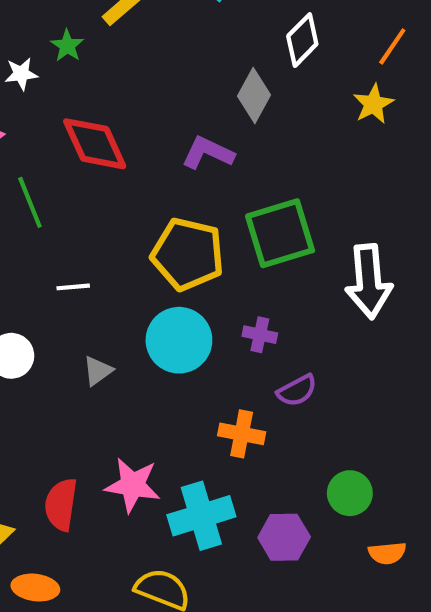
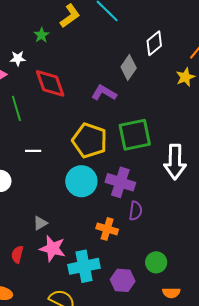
white star: (21, 74) -> (18, 58), moved
purple cross: (260, 335) -> (120, 182), size x1.8
gray triangle: (98, 371) -> (40, 223), moved
purple semicircle: (297, 390) -> (136, 211), turned -60
red semicircle: (61, 505) -> (17, 254), size x0.7

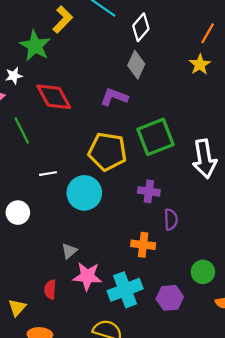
green star: (41, 35) -> (35, 46), size x1.8
white diamond: (154, 43) -> (141, 27), moved
cyan circle: (81, 181) -> (84, 193), moved
purple cross: (120, 182) -> (149, 191), size x0.7

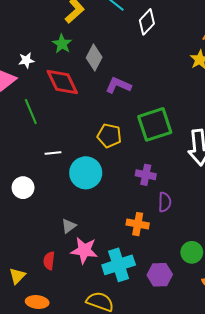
green star: (35, 46) -> (62, 44), moved, size x0.7
gray diamond: (136, 65) -> (94, 57), moved
yellow pentagon: (107, 152) -> (109, 136), size x0.7

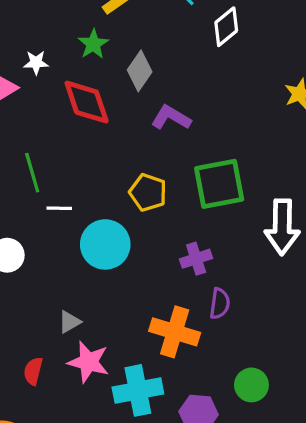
green line: (31, 112) -> (32, 173), moved
purple cross: (146, 175) -> (196, 259), turned -36
orange cross: (138, 224) -> (175, 332), size x1.4

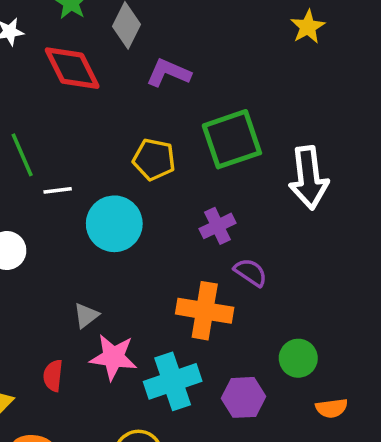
purple semicircle: (220, 304) -> (251, 272), turned -56

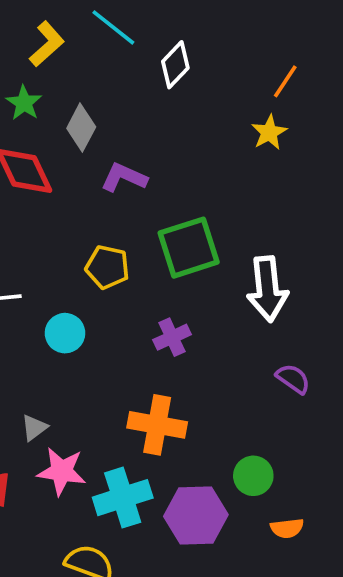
cyan circle: (114, 224) -> (65, 333), size x0.7
purple semicircle: (251, 272) -> (293, 379), moved
purple hexagon: (244, 397) -> (196, 515), size x1.4

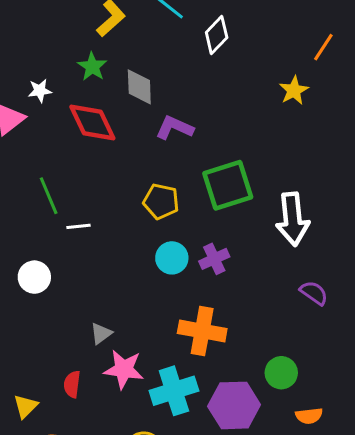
orange line: (285, 81) -> (323, 47), moved
gray diamond: (81, 128) -> (139, 87), turned -30
cyan circle: (65, 333) -> (172, 258), moved

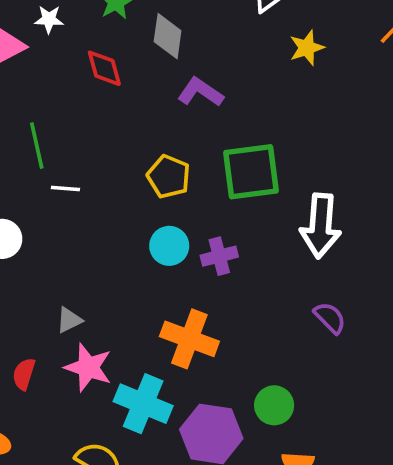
yellow star: (294, 90) -> (307, 48), moved
red diamond: (92, 122) -> (104, 68), size x0.7
cyan cross: (174, 391) -> (143, 404), turned 30

